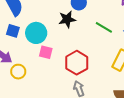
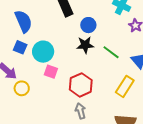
black star: (67, 19) -> (85, 45), moved

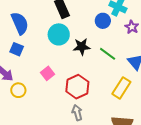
blue circle: (88, 25) -> (103, 21), moved
cyan circle: (43, 52) -> (59, 34), moved
pink square: (51, 72) -> (47, 73), turned 32

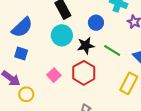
blue circle: (103, 21) -> (96, 23), moved
blue semicircle: (20, 23) -> (22, 27), turned 75
red hexagon: (77, 87) -> (84, 73), moved

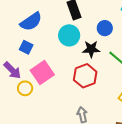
pink square: (54, 75) -> (42, 73), moved, size x1.6

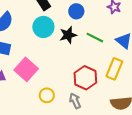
red hexagon: (85, 76) -> (85, 78), moved
yellow circle: (25, 88) -> (47, 95), moved

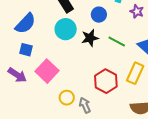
gray arrow: (75, 101) -> (85, 105), moved

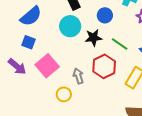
red hexagon: (106, 81) -> (104, 66), moved
gray arrow: (85, 105) -> (78, 76), moved

